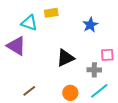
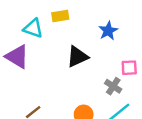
black triangle: (65, 58) -> (77, 57), moved
gray cross: (94, 70) -> (113, 86), turned 32

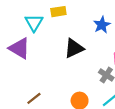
cyan triangle: (33, 28) -> (34, 23), turned 42

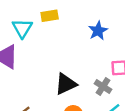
black triangle: (74, 48) -> (66, 84), moved

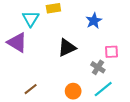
black triangle: (66, 84) -> (67, 48), moved

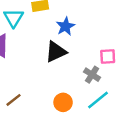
blue star: (94, 21) -> (65, 26), moved

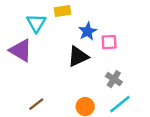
pink square: (108, 57) -> (109, 42), moved

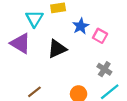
pink square: (109, 42) -> (100, 36), turned 32
black triangle: (78, 56) -> (57, 49), moved

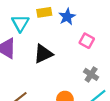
blue star: (81, 26) -> (67, 17), moved

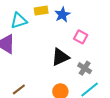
cyan triangle: (20, 23) -> (19, 21), turned 42
black triangle: (43, 54) -> (60, 57), moved

